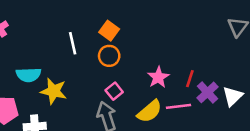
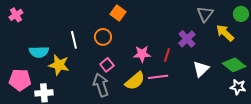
orange square: (109, 31) -> (118, 13), moved
white line: (73, 43) -> (74, 40), moved
pink star: (158, 77) -> (142, 54), turned 30
purple cross: (207, 92) -> (187, 39), moved

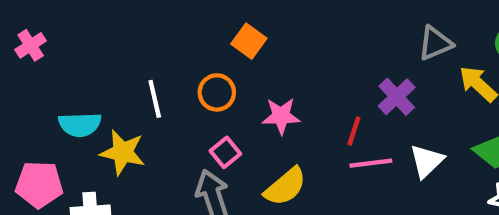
gray triangle: (205, 14) -> (435, 43), turned 30
pink star: (142, 54) -> (281, 116), moved
pink line: (158, 77) -> (371, 163), moved

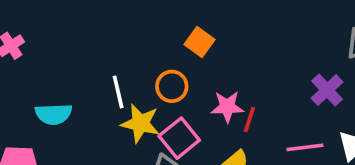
red line: (354, 131) -> (249, 120), moved
yellow star: (123, 152) -> (140, 123), moved
pink square: (225, 152) -> (179, 138), size x1.5

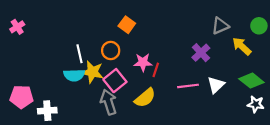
cyan semicircle: (53, 114) -> (74, 75), moved

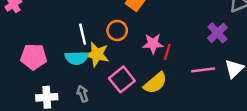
pink square: (115, 81) -> (122, 79), moved
pink pentagon: (21, 97) -> (34, 57), moved
gray arrow: (109, 102) -> (83, 94), moved, size x0.6

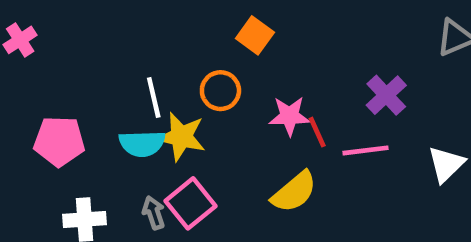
purple cross: (217, 33) -> (386, 95), moved
red line: (167, 52) -> (317, 132), turned -42
pink line: (203, 70) -> (366, 150), moved
pink square: (122, 79) -> (191, 203), moved

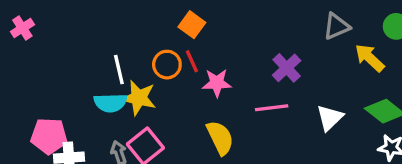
red line: (317, 132) -> (192, 61), moved
pink pentagon: (59, 141) -> (49, 136), moved
yellow semicircle: (294, 192) -> (220, 138), turned -76

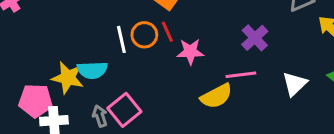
white line: (119, 70) -> (121, 39), moved
yellow star: (139, 98) -> (68, 78), moved
yellow semicircle: (220, 138) -> (216, 96), moved, turned 88

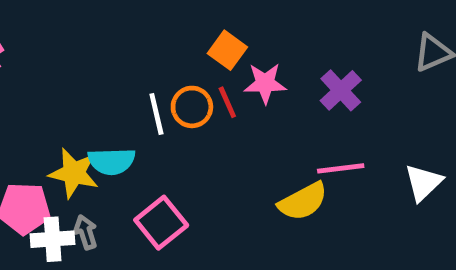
purple cross: (255, 38) -> (341, 90), moved
pink star: (190, 52) -> (265, 83), moved
gray arrow: (100, 116) -> (86, 232), moved

